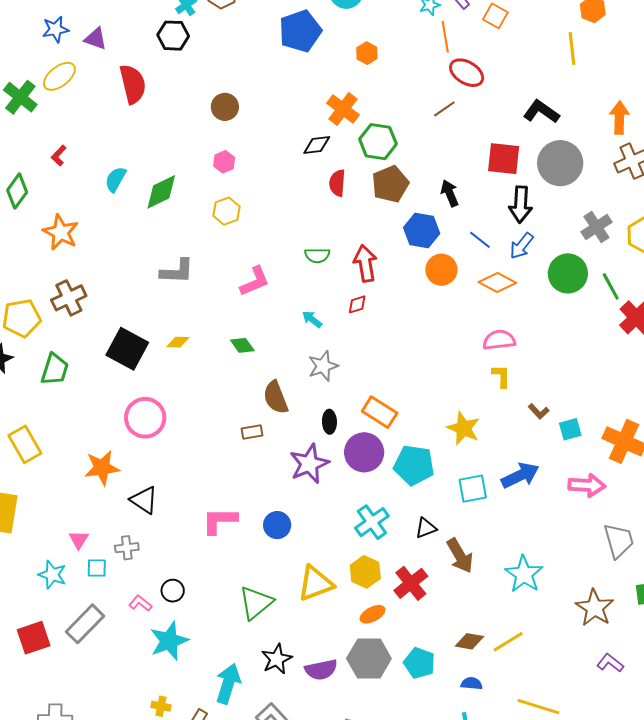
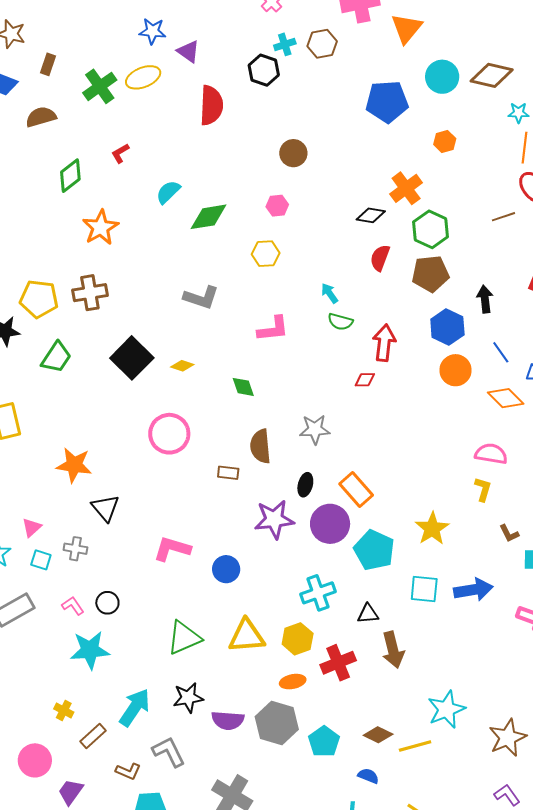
cyan arrow: (312, 319) -> (330, 293), moved
pink circle: (145, 418) -> (169, 434), moved
cyan star: (524, 574) -> (446, 709), moved

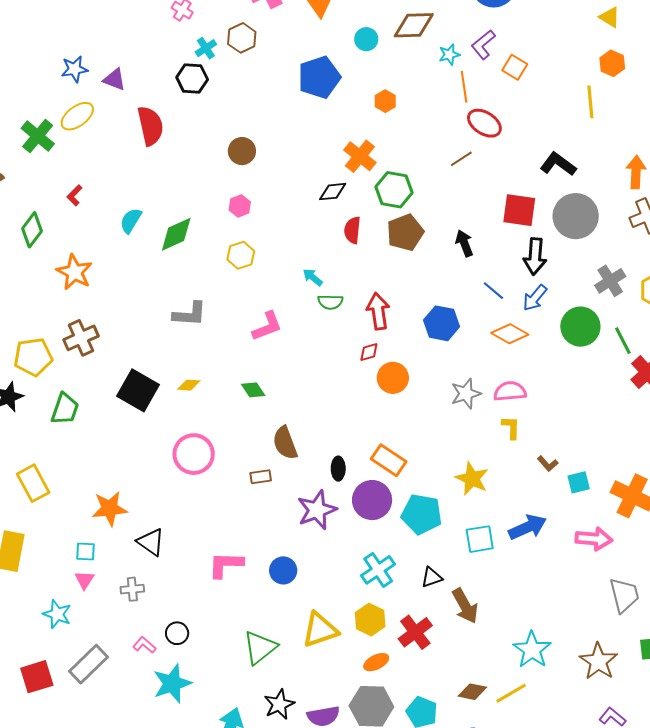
cyan circle: (442, 77) -> (366, 39), size x0.7
blue hexagon: (447, 327) -> (442, 323), moved
orange circle: (456, 370) -> (393, 378), moved
gray star: (315, 429) -> (466, 394), moved
cyan square: (41, 560) -> (85, 551), moved

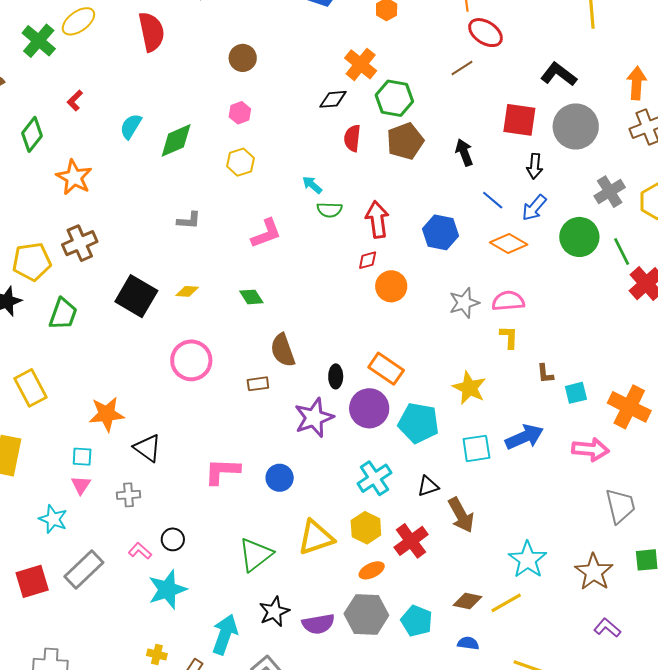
black arrow: (535, 256) -> (535, 166), size x0.7
gray L-shape: (190, 314) -> (189, 221), size x0.7
brown L-shape: (548, 464) -> (545, 374), turned 35

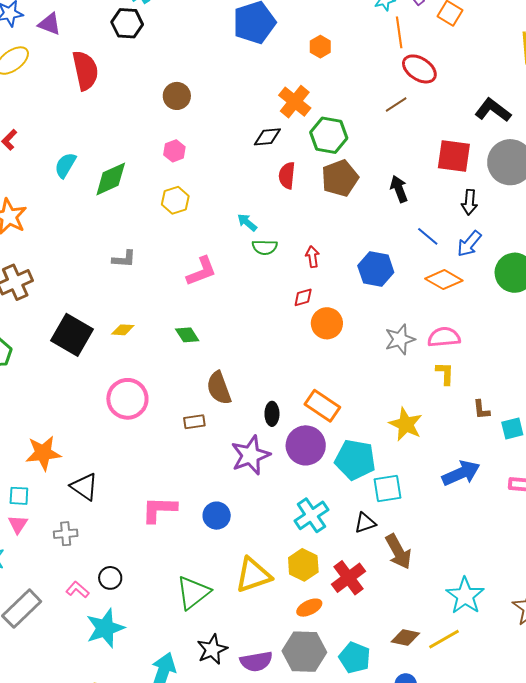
red arrow: (377, 220) -> (312, 257), size x0.6
cyan square: (476, 448) -> (387, 488), moved

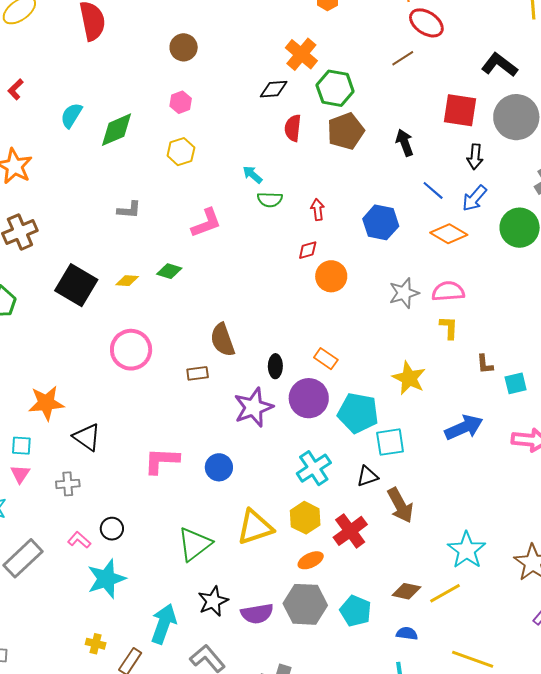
green diamond: (187, 335) -> (169, 271), moved, turned -40
orange rectangle: (322, 406) -> (326, 359), size x0.7

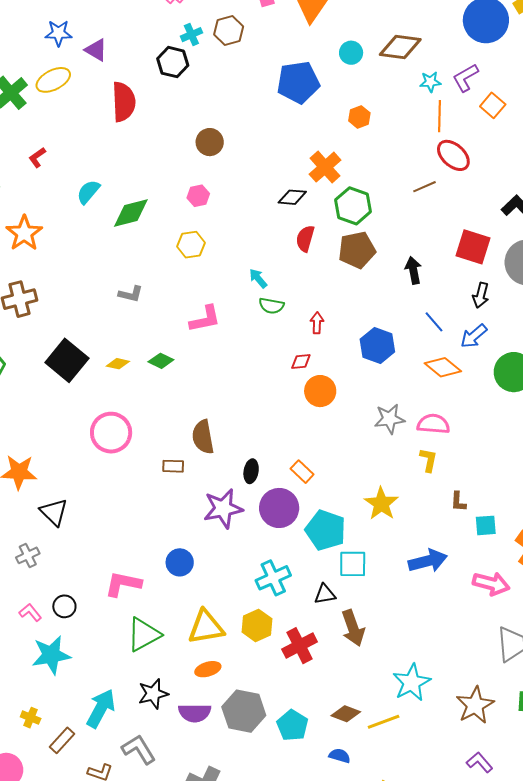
pink L-shape: (162, 461) -> (123, 584), moved
gray cross: (68, 484) -> (28, 555), turned -30
orange ellipse: (311, 560) -> (208, 669), moved

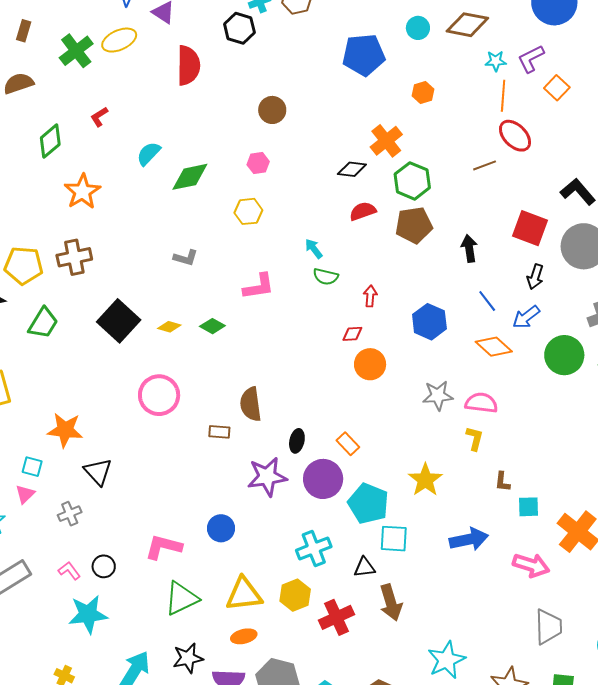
red semicircle: (305, 239) -> (363, 211), turned 52

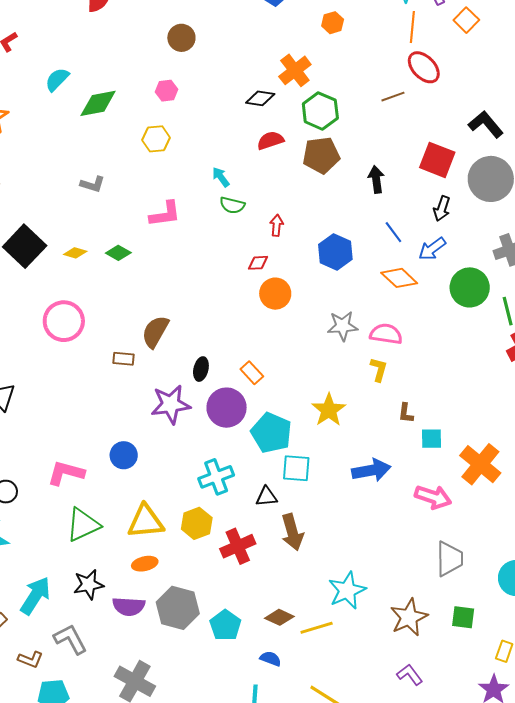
brown semicircle: (251, 404) -> (155, 332), turned 36

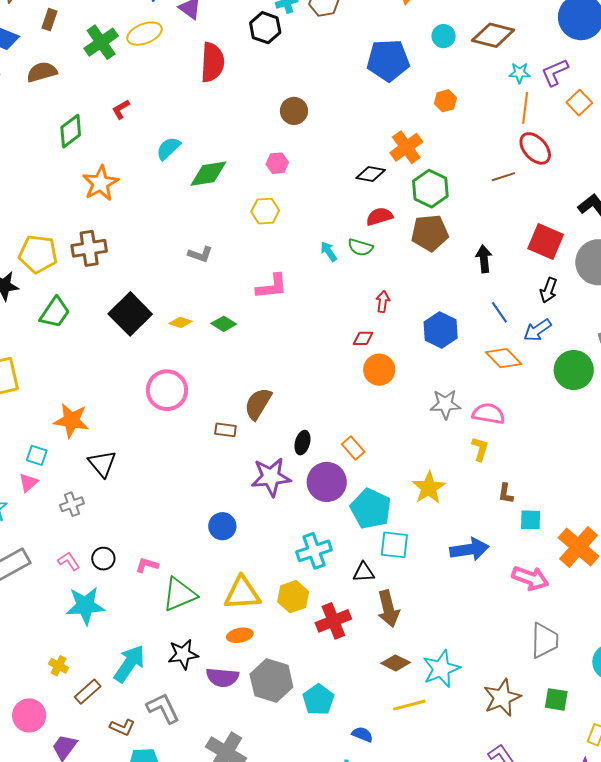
green semicircle: (232, 205) -> (360, 247), moved
pink L-shape: (66, 473) -> (147, 565), moved, size x0.6
brown diamond: (279, 617) -> (396, 663), moved

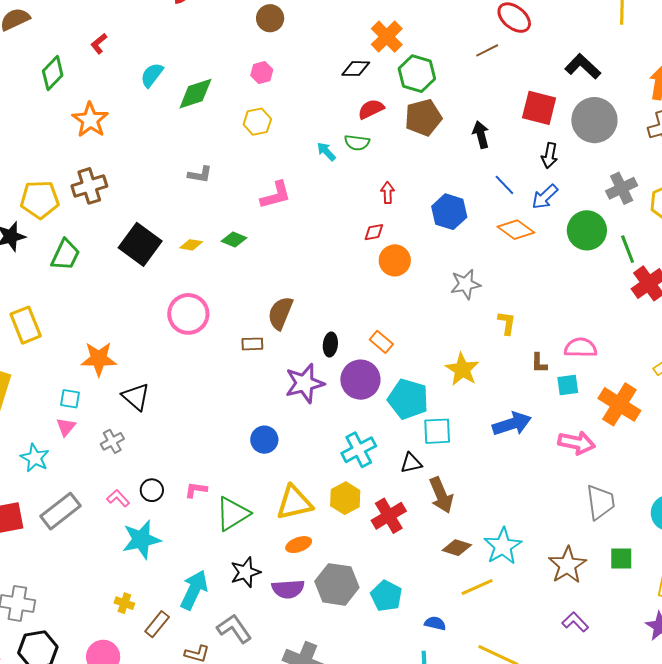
pink semicircle: (489, 414) -> (581, 348), moved

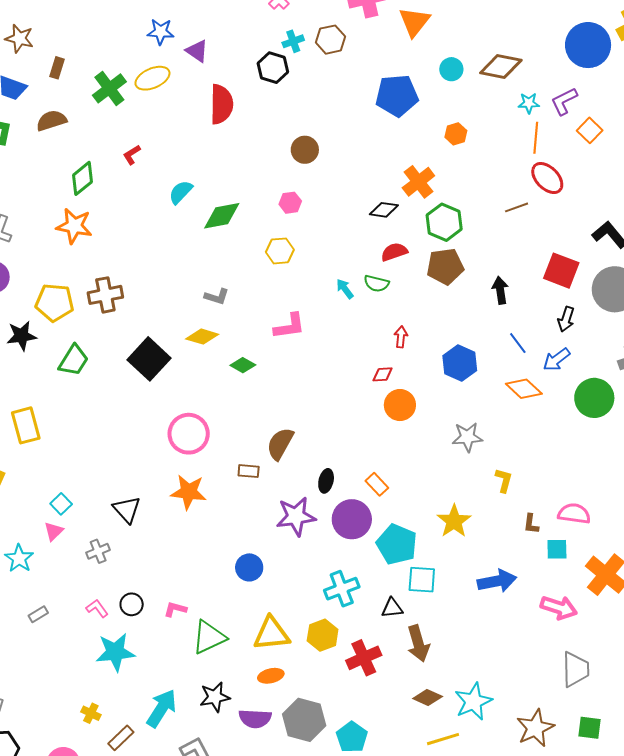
orange star: (90, 120) -> (74, 226), moved, turned -30
yellow diamond: (191, 245) -> (202, 337), moved, size x1.4
orange star: (99, 359) -> (189, 492), moved
cyan square: (70, 399) -> (61, 504), turned 30
gray rectangle: (60, 511) -> (38, 614), size x0.5

